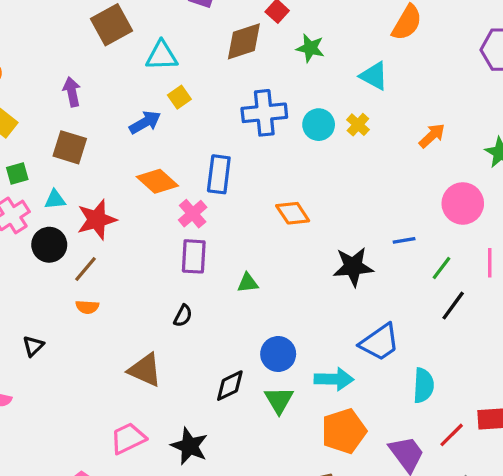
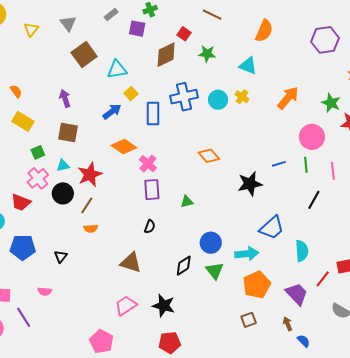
orange arrow: (432, 136) -> (288, 98), size x1.4
blue rectangle: (219, 174) -> (153, 114), moved
green line: (442, 268) -> (306, 165), moved, turned -35

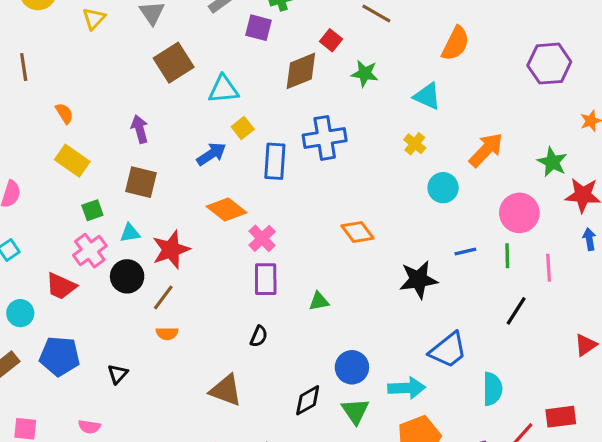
cyan circle: (218, 100) -> (443, 188), moved

